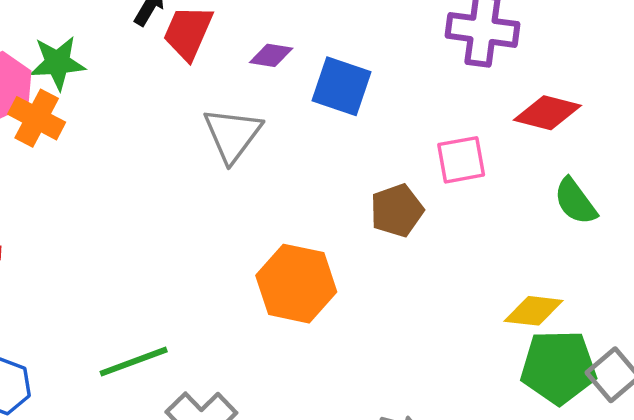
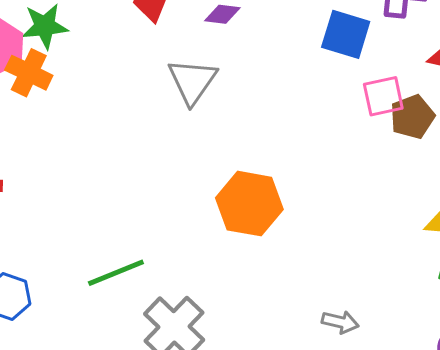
blue square: (341, 86) -> (346, 34), moved
brown pentagon: (397, 210) -> (412, 117), moved

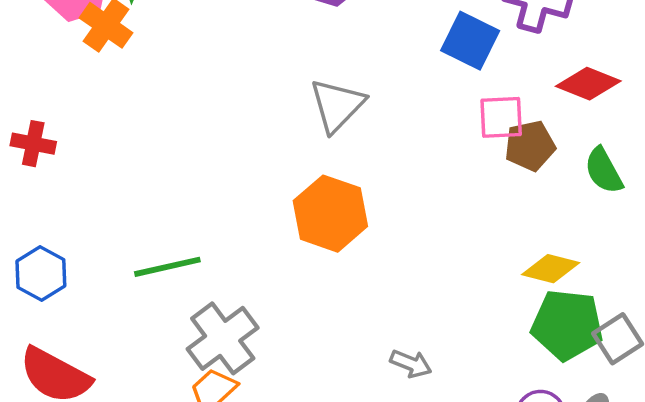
gray triangle: (192, 81) -> (337, 105), moved

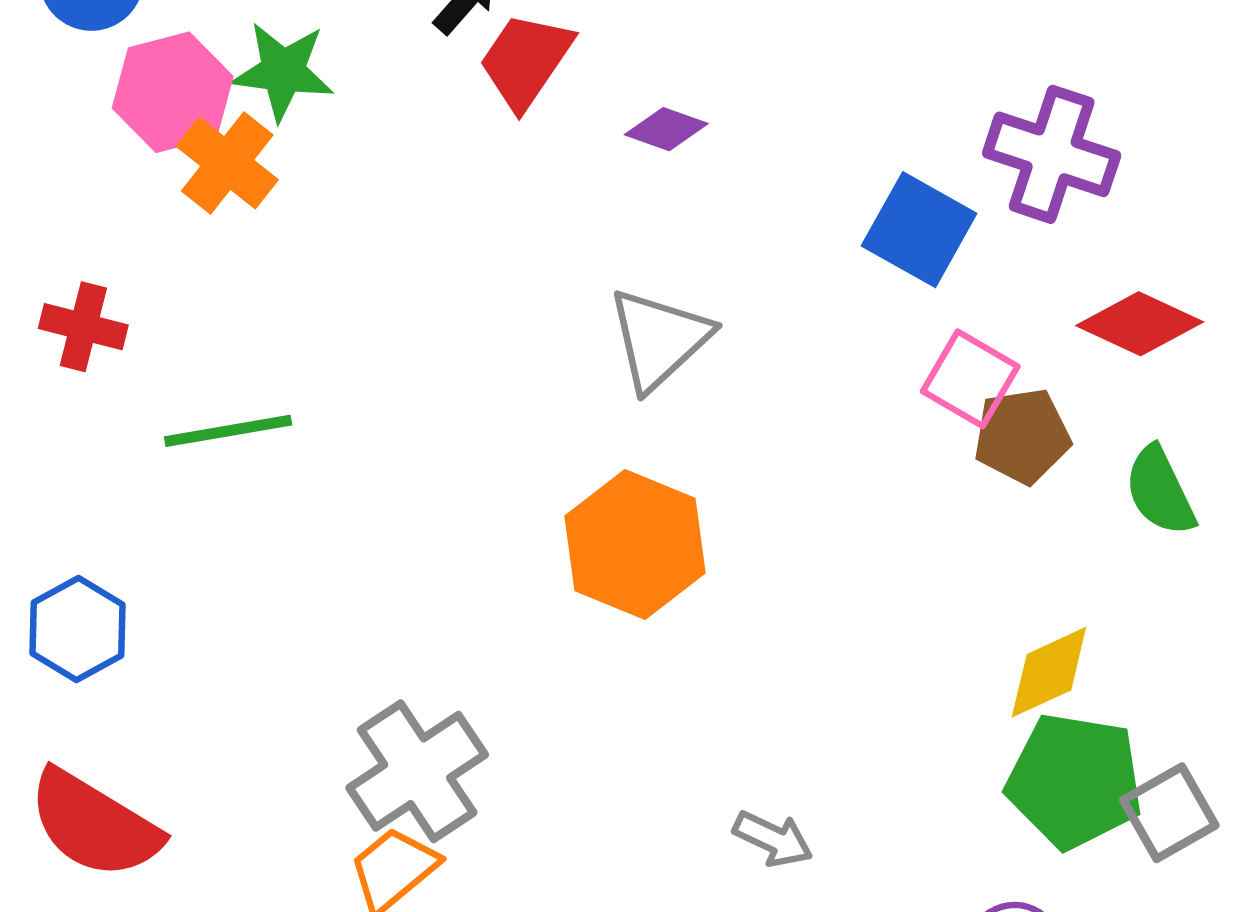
pink square: (501, 117) -> (970, 379), turned 30
red cross: (33, 144) -> (83, 327), moved
green line: (167, 267) -> (228, 431), moved
yellow diamond: (551, 269) -> (1049, 672), turned -42

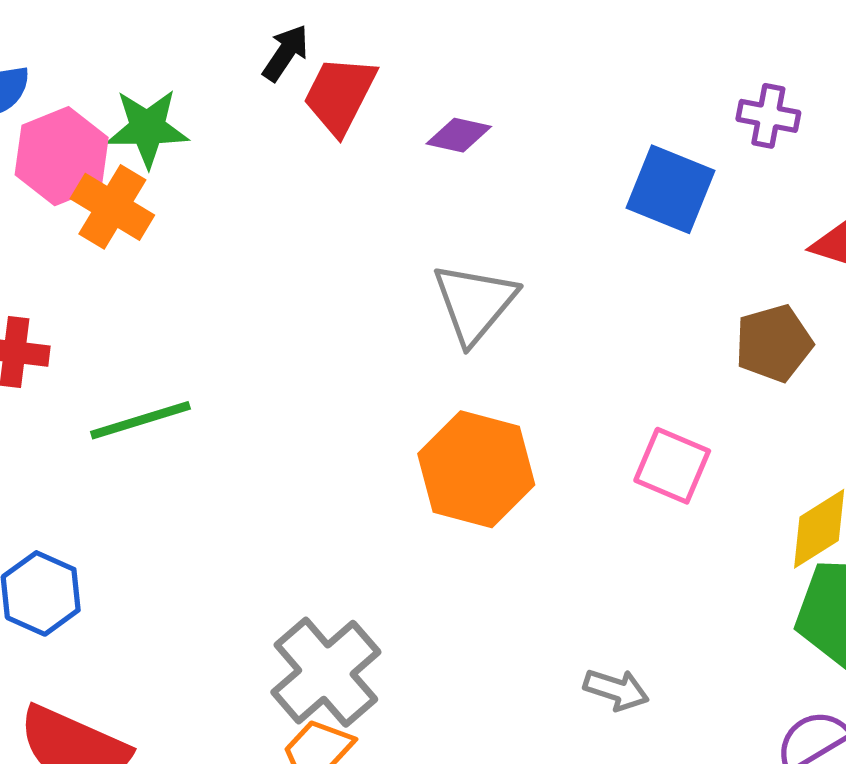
purple cross: (1052, 154) -> (768, 116), size x0.6
pink square: (970, 379) -> (672, 466), moved

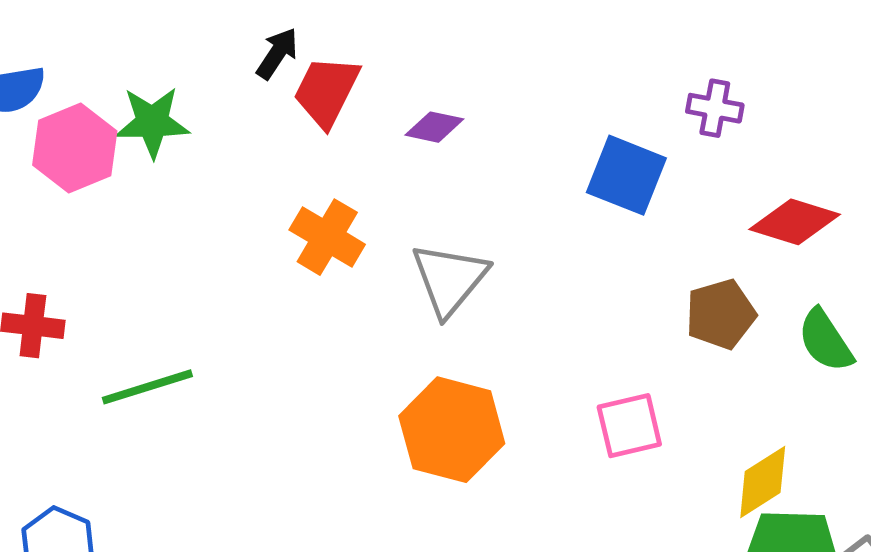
orange cross: (112, 207) -> (327, 237), moved
pink square: (672, 466) -> (629, 426), turned -36

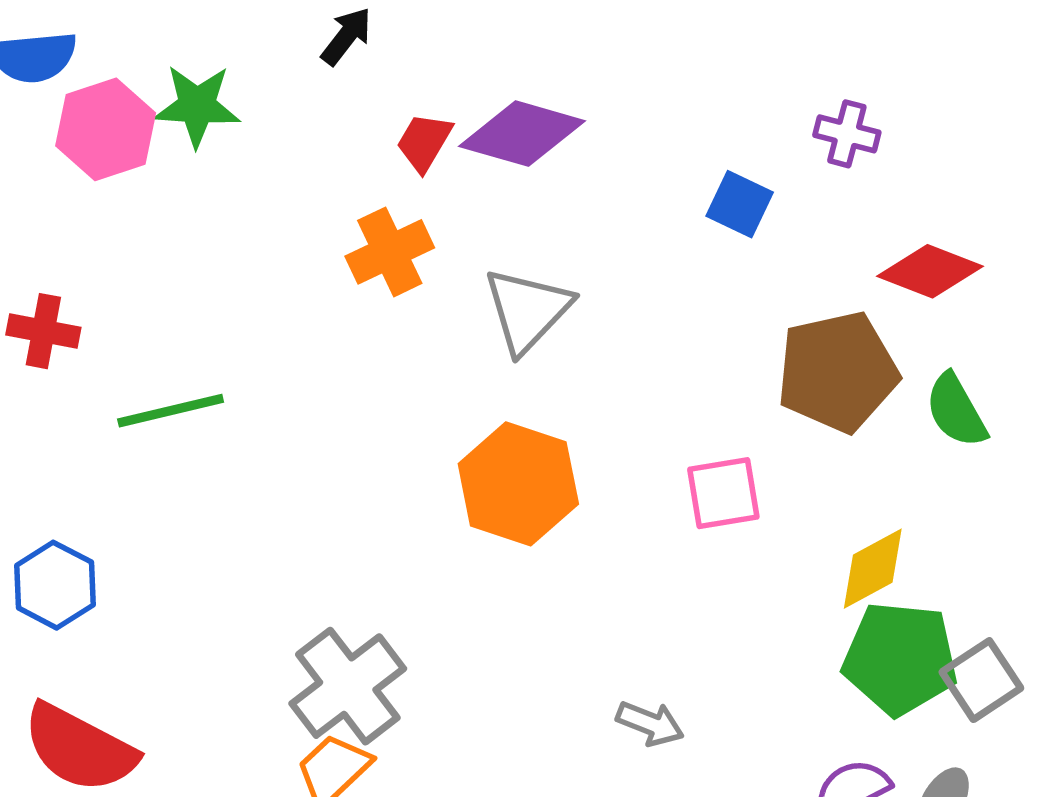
red trapezoid: (326, 91) -> (424, 142), moved, size x0.7
purple diamond: (434, 127) -> (522, 134), size x1.8
blue square: (626, 175) -> (740, 204), size x0.7
orange cross: (327, 237) -> (390, 252), turned 30
brown pentagon: (721, 314) -> (837, 372), size x1.5

